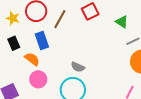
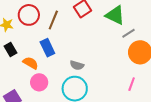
green triangle: (122, 22) -> (115, 15), size x1.5
blue rectangle: (42, 40) -> (47, 48), moved

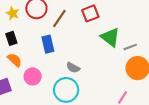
green triangle: (115, 15) -> (110, 37), moved
orange semicircle: (31, 63) -> (15, 60), moved

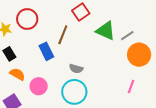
brown line: (59, 18) -> (63, 35), moved

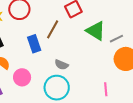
pink line: (131, 87) -> (106, 89), moved, turned -32

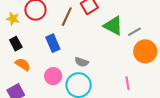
brown line: (53, 29) -> (67, 17), moved
pink circle: (22, 77) -> (53, 76), moved

